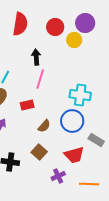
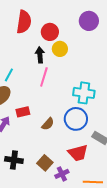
red circle: (55, 27) -> (50, 32), moved
yellow circle: (74, 40) -> (60, 49), moved
red rectangle: (27, 105) -> (23, 112), moved
brown square: (39, 152) -> (45, 163), moved

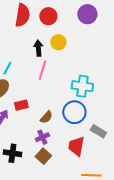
red circle: (50, 32) -> (48, 16), moved
red trapezoid: (78, 153) -> (76, 146), turned 115
purple cross: (62, 174) -> (42, 137), moved

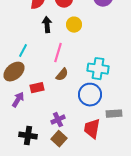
black arrow: (38, 48) -> (47, 25), moved
brown semicircle: (46, 117) -> (62, 75), moved
gray rectangle: (98, 131) -> (114, 114), turned -35

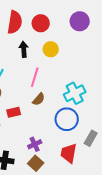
cyan cross: (98, 69) -> (75, 93), turned -35
gray rectangle: (114, 114) -> (91, 138), turned -56

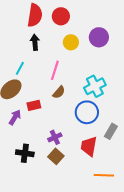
purple circle: (80, 21) -> (99, 37), moved
black arrow: (24, 49) -> (35, 42), moved

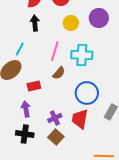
cyan cross: (95, 86) -> (82, 55), moved, turned 30
purple arrow: (15, 117) -> (26, 109), moved, turned -42
red trapezoid: (89, 146) -> (80, 119), moved

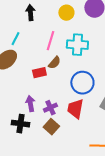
red rectangle: (34, 86) -> (39, 73), moved
purple arrow: (26, 109) -> (30, 104), moved

